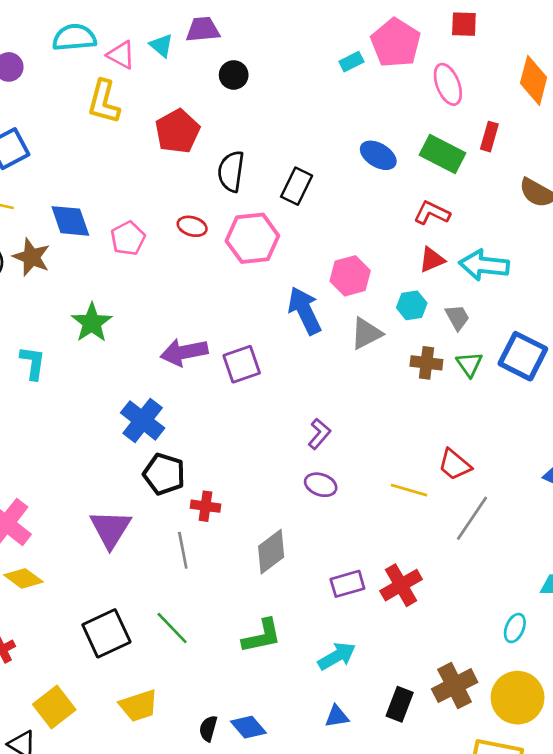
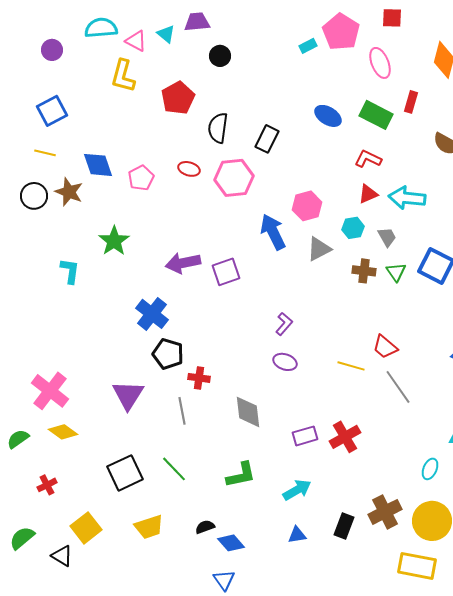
gray line: (472, 518) -> (398, 387), turned -69
gray diamond: (271, 552) -> (248, 412), turned -60
black semicircle: (208, 728) -> (205, 527), moved, turned 54

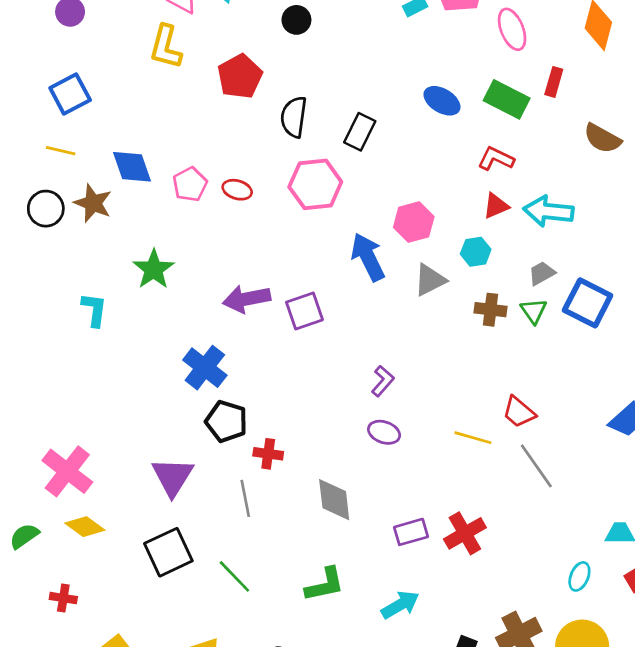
red ellipse: (189, 169) -> (237, 190), moved
gray trapezoid: (387, 237) -> (542, 273), moved, turned -90
black square: (125, 473) -> (168, 552), moved
red cross: (47, 485) -> (63, 598), turned 36

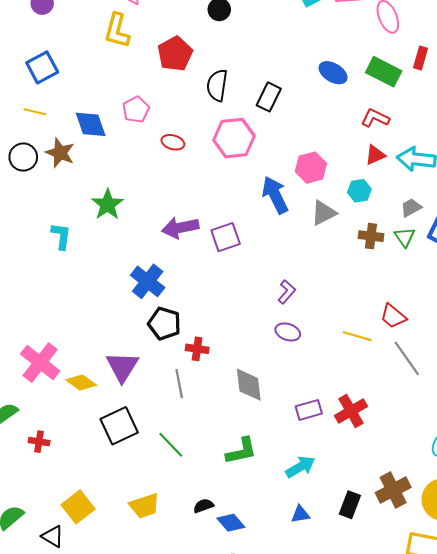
pink pentagon: (190, 184) -> (136, 110), moved
yellow diamond: (85, 527) -> (81, 383), moved
red cross: (63, 598) -> (39, 442), moved

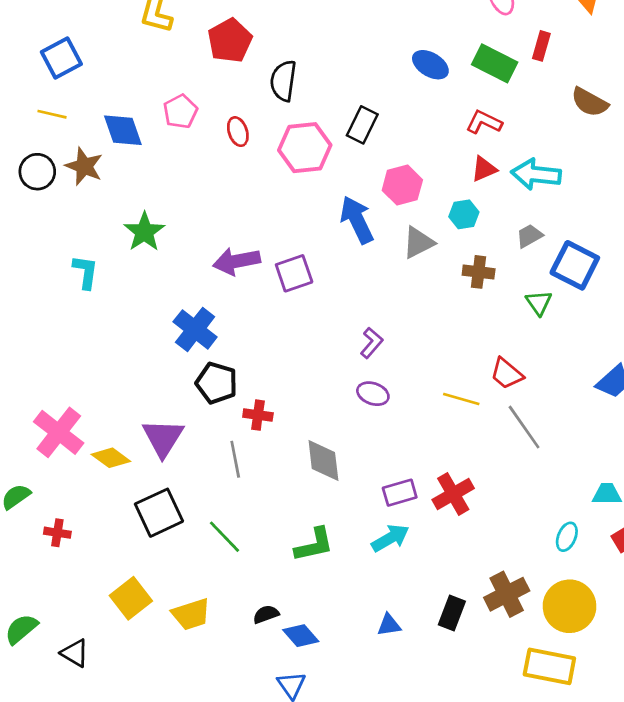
black rectangle: (269, 97) -> (362, 125), moved
red ellipse: (173, 142) -> (238, 132), moved, turned 55
green triangle: (405, 237) -> (539, 303), moved
cyan arrow: (300, 467) -> (390, 538), moved
yellow square: (78, 507) -> (131, 598), moved

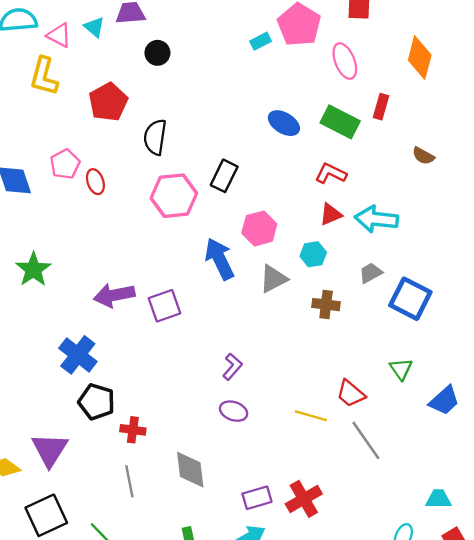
brown semicircle: (590, 102) -> (423, 156), size x0.7
red ellipse: (238, 132) -> (95, 182), moved
green triangle: (539, 303) -> (401, 369), moved
gray line: (235, 459) -> (129, 481), moved

